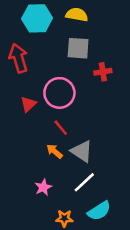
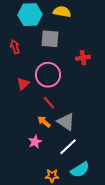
gray square: (78, 48) -> (50, 39), moved
red arrow: (18, 58) -> (15, 47), size x0.6
pink star: (43, 187) -> (35, 142), moved

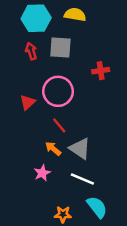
red arrow: (15, 47) -> (31, 51), moved
white line: (68, 147) -> (82, 179), turned 66
cyan semicircle: (80, 170) -> (97, 207), turned -96

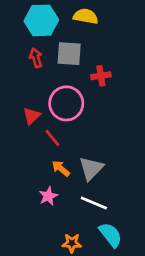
red cross: (101, 71) -> (101, 76), moved
red line: (59, 125) -> (52, 138), moved
gray triangle: (80, 149) -> (91, 168), turned 40

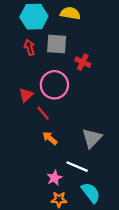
red cross: (101, 76) -> (83, 62), turned 35
gray triangle: (91, 168) -> (92, 138), moved
pink star: (48, 196) -> (54, 178), moved

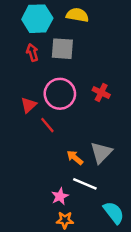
red cross: (83, 62) -> (101, 93), moved
orange arrow: (50, 138) -> (75, 158), moved
cyan semicircle: (91, 193) -> (114, 213), moved

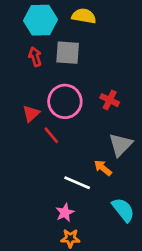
gray triangle: (101, 153) -> (120, 145), moved
orange arrow: (75, 158) -> (103, 168), moved
white line: (85, 184) -> (77, 183), moved
cyan semicircle: (114, 213) -> (123, 210), moved

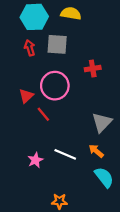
red cross: (110, 100) -> (93, 68), moved, turned -35
orange arrow: (103, 168) -> (96, 151), moved
pink star: (65, 213) -> (35, 160), moved

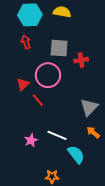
gray square: (57, 44) -> (59, 48), moved
orange arrow: (96, 151) -> (93, 132), moved
cyan semicircle: (104, 177) -> (76, 154), moved

